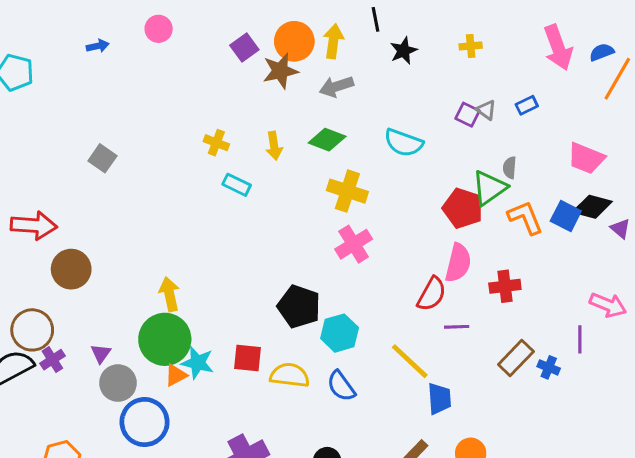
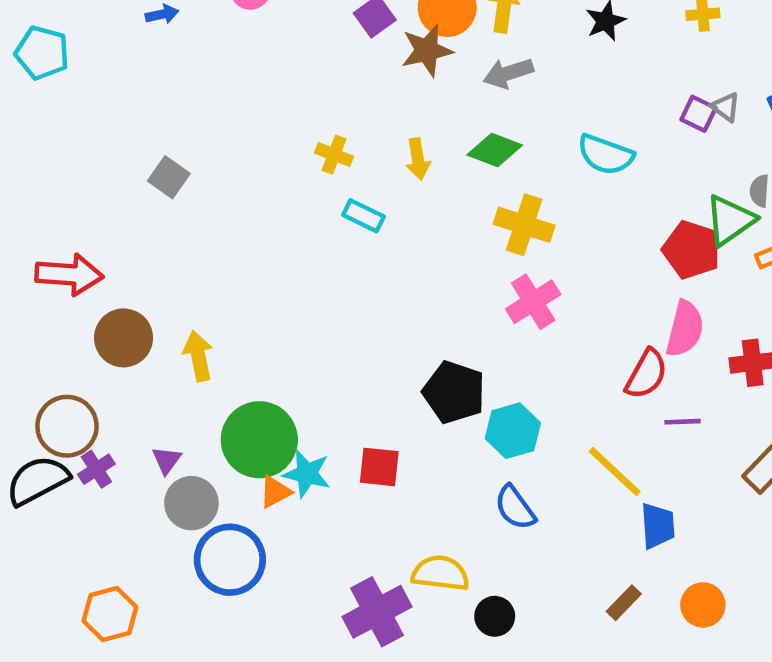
yellow arrow: (169, 294) -> (198, 356), moved
yellow semicircle: (290, 375) -> (440, 573), moved

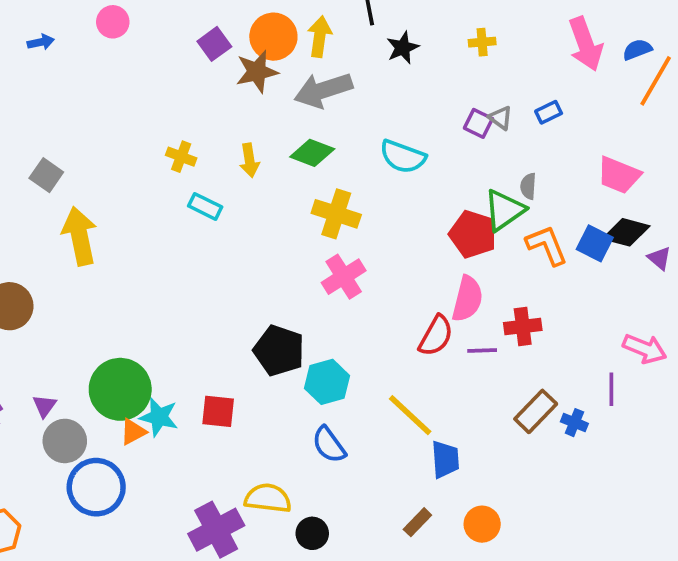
gray arrow: (508, 73) -> (323, 90), size x1.4
yellow arrow: (198, 356) -> (80, 236), moved, size x1.4
purple line: (683, 422) -> (482, 351), moved

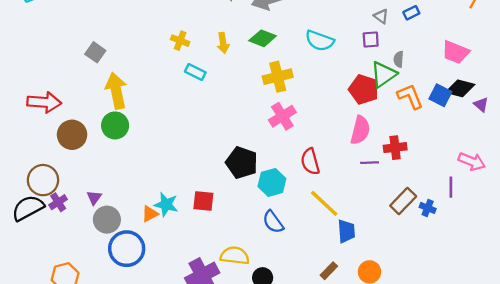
purple square: (478, 123) -> (371, 39), moved, turned -30
yellow cross: (336, 214) -> (278, 77), turned -32
red semicircle: (436, 336) -> (310, 161), moved, turned 136
green circle: (120, 389) -> (115, 125), moved, size x0.7

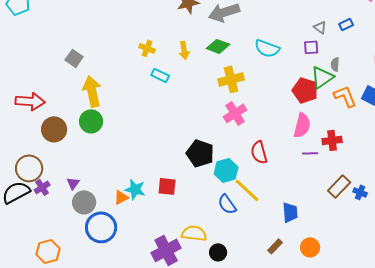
yellow line: (324, 203) -> (247, 190), moved

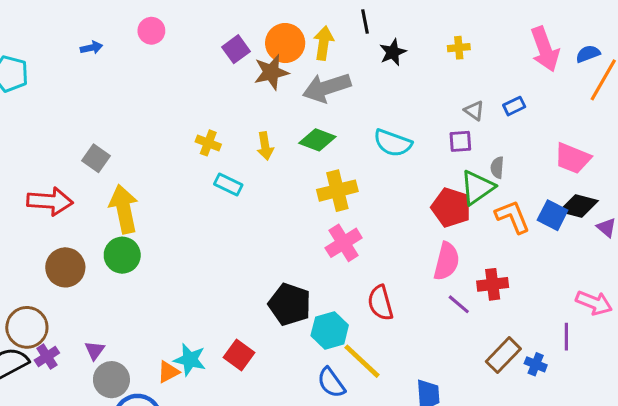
red arrow: (30, 101) -> (50, 201), moved
purple line: (310, 153) -> (459, 304), turned 42
red square: (167, 186) -> (239, 355), turned 30

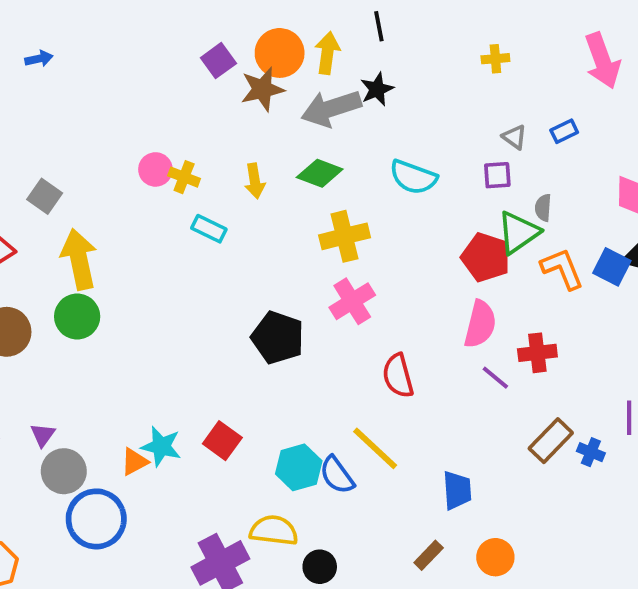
pink circle: (151, 31) -> (155, 169), moved
black star: (393, 52) -> (377, 89), moved
black pentagon: (290, 304) -> (278, 338), moved
cyan hexagon: (330, 330) -> (299, 467), moved

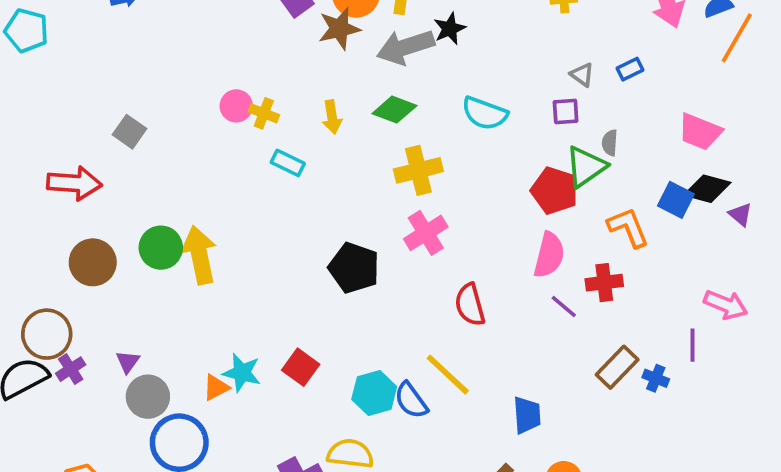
yellow arrow: (79, 259) -> (199, 255), moved
orange L-shape: (562, 269) -> (628, 227), moved

